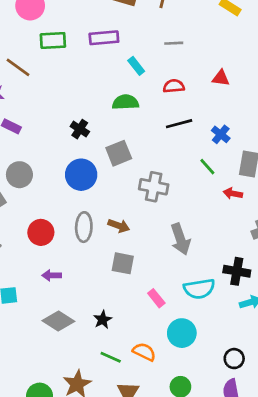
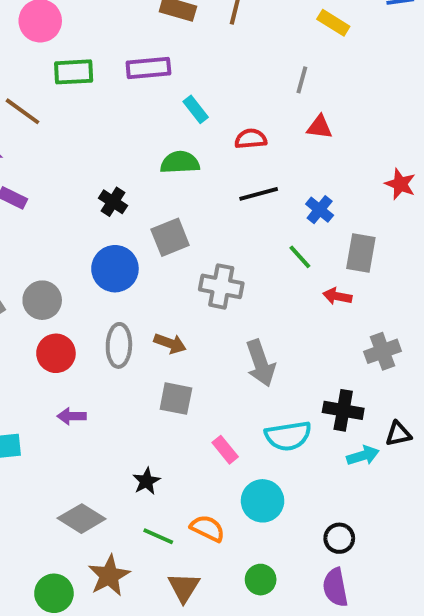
gray line: (174, 43) -> (302, 80), moved, turned -72
gray circle: (19, 175) -> (42, 300), moved
gray diamond: (58, 321) -> (82, 519), moved

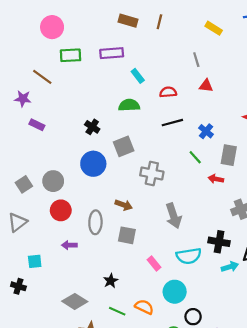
gray line: (302, 80) -> (196, 60), turned -32
gray ellipse: (119, 345) -> (95, 222), moved
black circle: (339, 538) -> (193, 317), moved

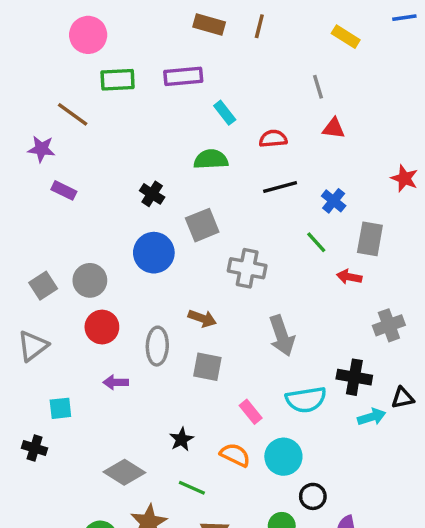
orange semicircle: (144, 307) -> (235, 455), moved

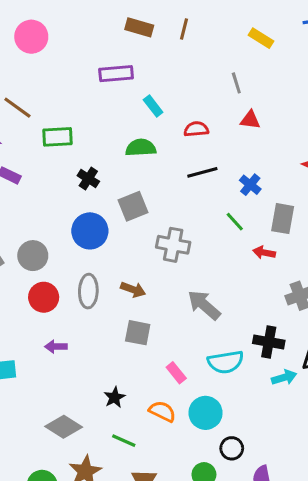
green rectangle: (118, 80) -> (57, 137), moved
gray arrow: (282, 336) -> (204, 305), turned 150
gray ellipse: (157, 346) -> (88, 291), moved

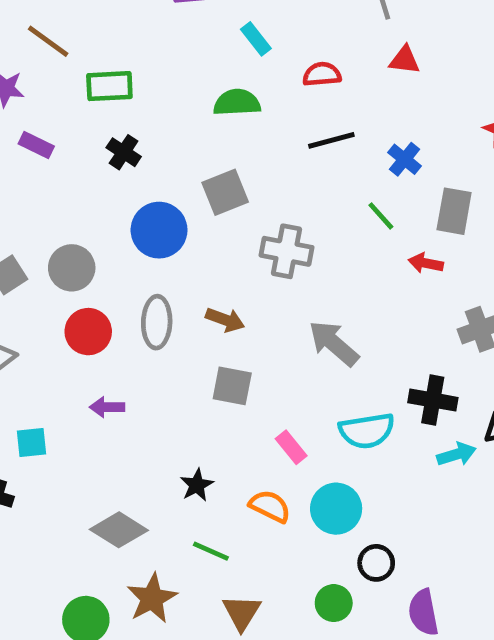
black cross: (88, 179) -> (124, 152), moved

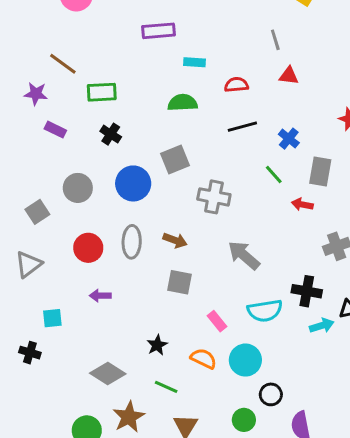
cyan rectangle: (256, 39) -> (195, 62), turned -48
gray circle: (72, 268) -> (78, 188), moved

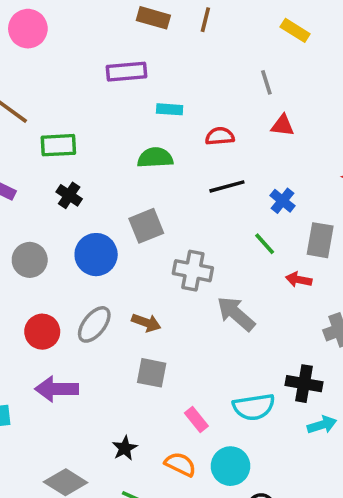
gray ellipse: (132, 242) -> (94, 324), turned 36
gray arrow: (244, 255) -> (236, 314), moved
purple arrow: (100, 296) -> (57, 389), size x1.6

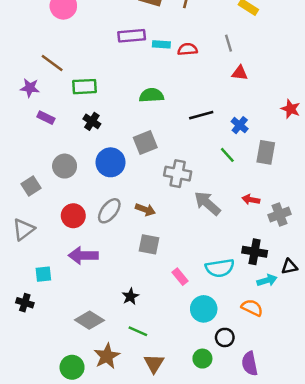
cyan rectangle: (170, 109) -> (161, 44), moved
red semicircle: (220, 136) -> (188, 49), moved
red arrow: (299, 280) -> (251, 200), moved
orange semicircle: (180, 464) -> (252, 308), moved

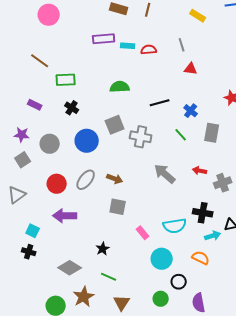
purple star: (30, 88) -> (22, 135), moved
gray cross: (178, 174) -> (141, 137), moved
cyan square: (43, 274) -> (33, 231), turned 32
black cross: (25, 303) -> (29, 252), moved

